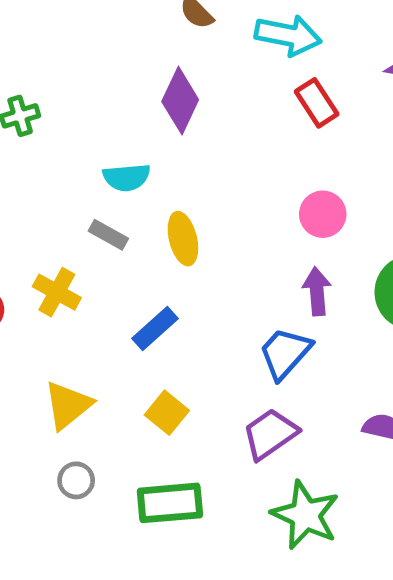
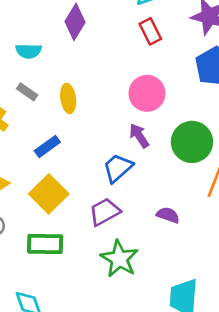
cyan semicircle: (127, 177) -> (29, 51), moved
pink circle: (323, 214) -> (147, 93), size x1.4
purple arrow: (317, 291) -> (139, 136), turned -35
yellow square: (167, 413) -> (49, 194), size x1.6

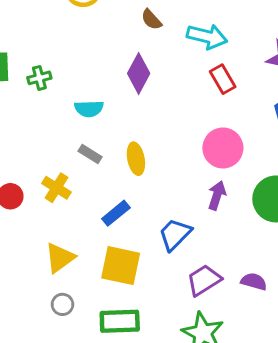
purple arrow: (139, 136) -> (217, 195), turned 55
blue trapezoid: (118, 168) -> (175, 234), moved
yellow square: (49, 194) -> (121, 266), turned -30
purple trapezoid: (105, 212) -> (204, 280), moved

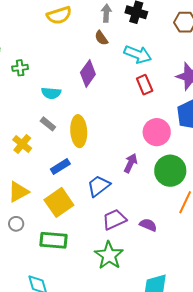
pink circle: (223, 148) -> (157, 132), moved
yellow ellipse: (136, 159) -> (79, 131), size x1.4
yellow square: (121, 266) -> (59, 202), turned 36

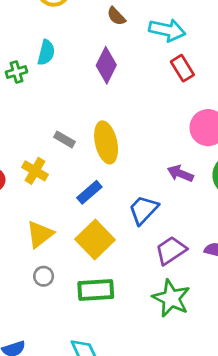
cyan semicircle: (51, 93) -> (46, 52), moved, turned -72
purple arrow: (131, 163) -> (180, 173), turned -84

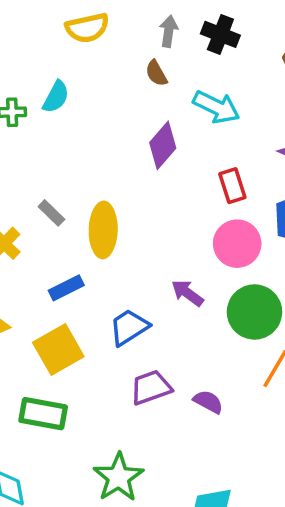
purple diamond: (106, 65) -> (163, 145), moved
red rectangle: (182, 68) -> (232, 186), moved
green star: (171, 298) -> (118, 477), moved

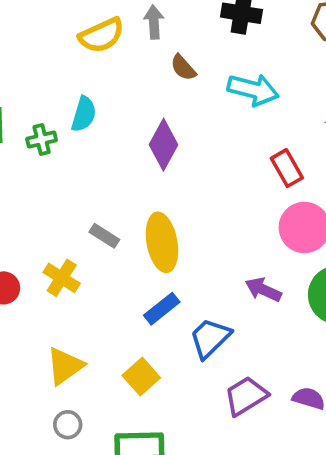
gray arrow: (169, 31) -> (154, 22), moved
purple diamond: (163, 145) -> (163, 145), moved
blue rectangle: (66, 288) -> (162, 309), moved
yellow square: (58, 349) -> (141, 377), size x0.7

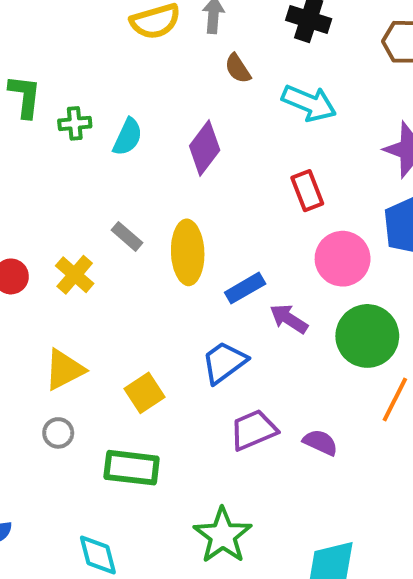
cyan semicircle: (84, 114) -> (128, 137), moved
red rectangle: (287, 168) -> (307, 191), moved
blue rectangle: (162, 309) -> (245, 288), moved

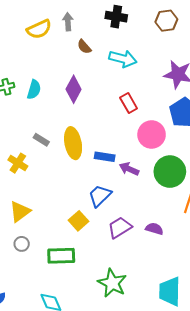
blue rectangle: (245, 288) -> (105, 157), turned 48
yellow square: (144, 393) -> (79, 221), moved

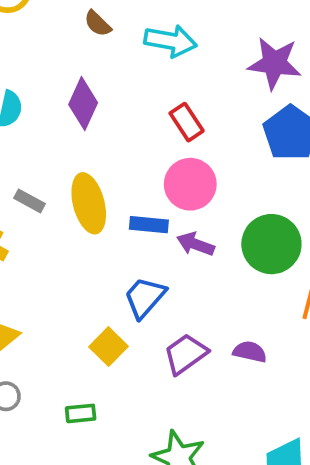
pink circle: (152, 135) -> (190, 184), moved
green rectangle: (61, 256) -> (81, 413), size x0.6

